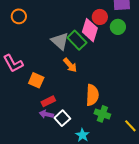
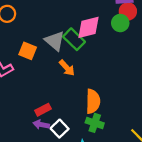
red circle: (100, 17) -> (128, 11), moved
pink diamond: (90, 30) -> (88, 27), turned 60
orange square: (36, 80) -> (28, 51), moved
green cross: (102, 114) -> (95, 123), moved

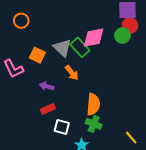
purple arrow: (41, 125) -> (47, 86), moved
white square: (60, 129) -> (62, 127), turned -35

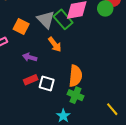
white square: (62, 127) -> (47, 84), moved

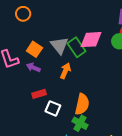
orange arrow: (55, 44) -> (65, 71), turned -126
purple arrow: (30, 57) -> (33, 67), moved
red rectangle: (31, 80) -> (39, 94), moved

